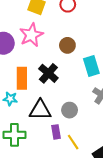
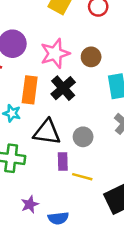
pink star: (31, 35) -> (55, 53), moved
yellow line: (73, 142) -> (82, 177), turned -49

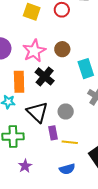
black triangle: (47, 132) -> (37, 112), turned 45
purple star: (30, 204) -> (25, 166), moved
blue semicircle: (58, 218) -> (67, 169), moved

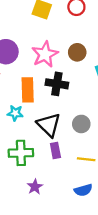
black cross: (45, 76) -> (57, 84), turned -30
purple rectangle: (53, 133) -> (55, 151), moved

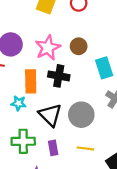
gray circle: (81, 124) -> (81, 115), size x1.5
purple rectangle: (55, 151) -> (53, 148), moved

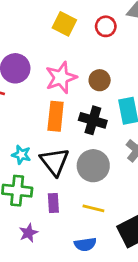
black cross: (59, 76) -> (93, 120), moved
orange rectangle: (31, 81) -> (56, 116), moved
cyan star: (18, 103) -> (21, 155), moved

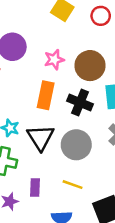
pink star: (61, 78) -> (54, 60), size x0.7
brown circle: (100, 80) -> (90, 66), size x1.5
purple rectangle: (53, 203) -> (35, 188), moved

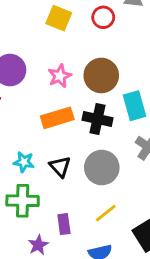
orange rectangle: (46, 95) -> (57, 118), turned 72
black triangle: (41, 138) -> (60, 167), size x0.7
yellow line: (73, 185) -> (106, 213), turned -48

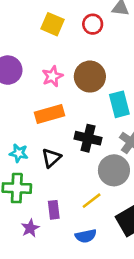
black cross: (98, 119) -> (88, 138), moved
black triangle: (60, 167) -> (51, 158), turned 30
gray circle: (102, 168) -> (114, 170), moved

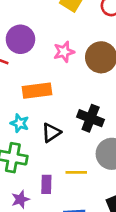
orange rectangle: (50, 114) -> (37, 91), moved
yellow line: (92, 201) -> (76, 172), moved, turned 30

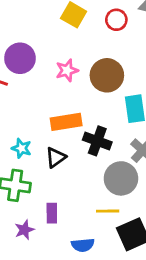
orange rectangle: (37, 91) -> (66, 122), moved
yellow line: (76, 172) -> (108, 211), moved

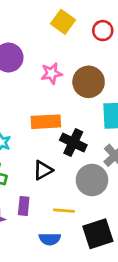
black triangle: (56, 157) -> (43, 170), moved
yellow line: (108, 211) -> (64, 211), moved

